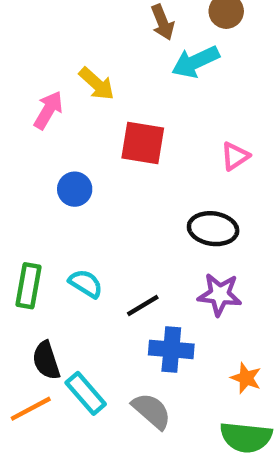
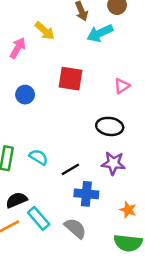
yellow arrow: (97, 84) -> (45, 31), moved
pink arrow: (48, 110) -> (18, 48), moved
blue circle: (75, 189) -> (25, 95), moved
black semicircle: (46, 360) -> (16, 200), turned 85

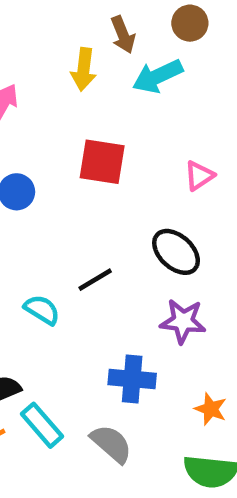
yellow arrow: (45, 31) -> (84, 69), moved, turned 55
black ellipse: (110, 126) -> (176, 252), turned 35
black line: (70, 169) -> (95, 280), moved

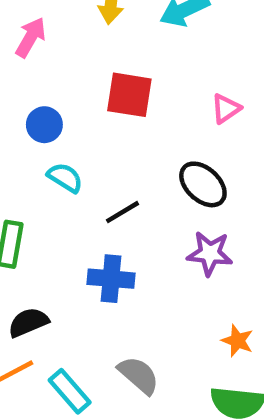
cyan semicircle: (42, 310) -> (65, 178), moved
blue cross: (132, 379) -> (111, 279), moved
cyan rectangle: (42, 425) -> (70, 391), moved

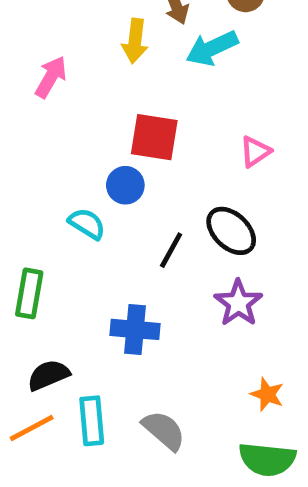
blue circle: (44, 125) -> (125, 185), moved
black line: (123, 212) -> (171, 250), moved, turned -30
purple star: (210, 253) -> (238, 303), turned 30
cyan rectangle: (70, 391) -> (92, 421), moved, turned 36

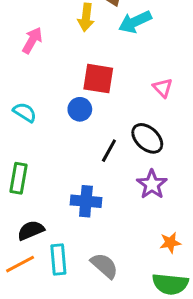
pink triangle: (255, 152) -> (163, 88), turned -40
cyan semicircle: (87, 224) -> (25, 112), moved
orange star: (267, 394) -> (170, 243), turned -30

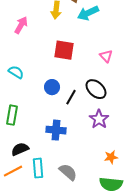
blue circle: (80, 109) -> (52, 87), moved

